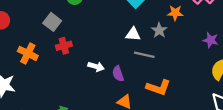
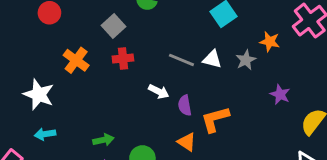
purple star: (211, 40) -> (280, 94), moved
gray line: (144, 55) -> (181, 60), moved
orange L-shape: (158, 87) -> (215, 119), moved, turned 135

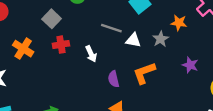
gray line: (181, 60) -> (111, 28), moved
white arrow: (159, 92) -> (91, 54), moved, turned 42
orange L-shape: (215, 119) -> (144, 73), moved

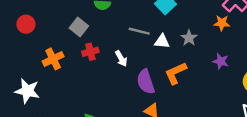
orange star: (179, 23) -> (222, 23), moved
orange cross: (23, 49) -> (53, 59), turned 36
purple semicircle: (114, 79) -> (146, 82), size x1.5

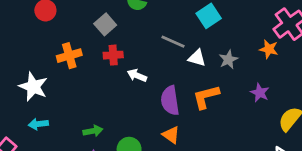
white arrow: (121, 59) -> (137, 75), moved, turned 133

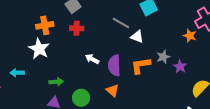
gray star: (228, 59) -> (163, 57), moved
white arrow: (137, 75) -> (92, 59), moved
white star: (33, 87) -> (39, 49), moved

